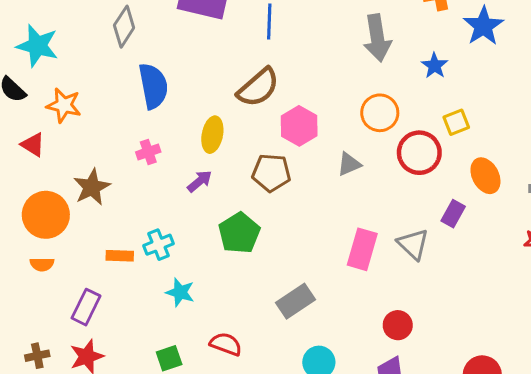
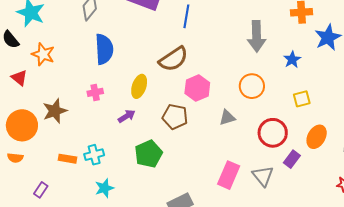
red circle: (419, 153) -> (273, 133), moved
orange ellipse: (485, 176) -> (317, 137), turned 50
cyan star: (180, 292) -> (104, 188), turned 30
purple rectangle: (86, 307) -> (41, 190), size x0.7

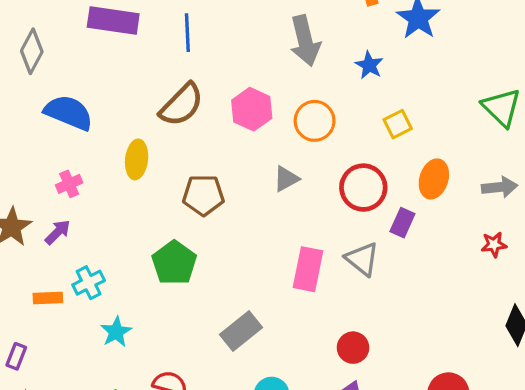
blue semicircle: (104, 49) -> (69, 113), turned -52
pink hexagon: (197, 88) -> (252, 109), moved
purple arrow: (127, 116) -> (58, 232), moved

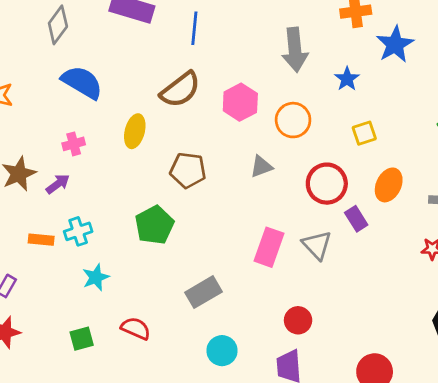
purple rectangle: (402, 223) -> (356, 219), turned -65

